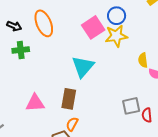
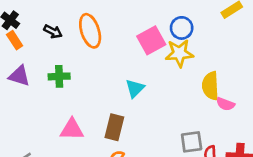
green cross: (21, 50) -> (59, 76), moved
yellow semicircle: (143, 60) -> (210, 86), size x1.5
cyan triangle: (83, 67) -> (135, 88), size x0.7

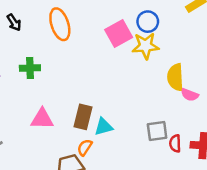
black arrow: (53, 31) -> (14, 22), moved, turned 30
cyan triangle: (135, 88) -> (104, 127), moved, turned 30

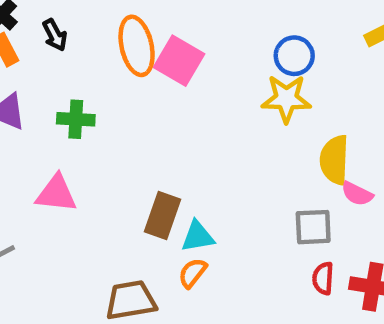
pink square: (119, 34) -> (179, 61), moved, turned -36
pink triangle: (42, 119) -> (56, 194), moved
gray square: (157, 131) -> (313, 227), moved
orange semicircle: (85, 147) -> (193, 273), moved

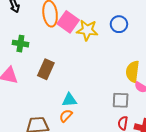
yellow star: (286, 99) -> (87, 30), moved
brown rectangle: (163, 215) -> (46, 69), moved

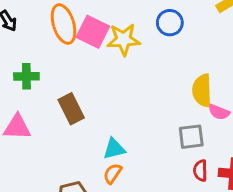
brown rectangle: (46, 69) -> (71, 109), turned -42

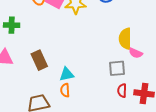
brown rectangle: (71, 109) -> (39, 60), moved
orange semicircle: (113, 174) -> (65, 90), turned -40

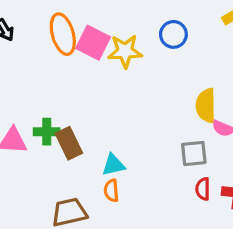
green cross: (12, 25) -> (47, 132), moved

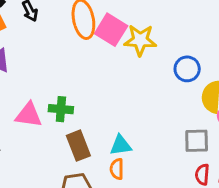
blue circle: (173, 34) -> (187, 69), moved
brown rectangle: (69, 143) -> (78, 146), moved

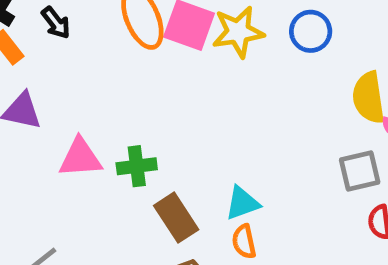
blue circle: (187, 69) -> (311, 31), moved
pink triangle: (29, 115) -> (80, 158), moved

